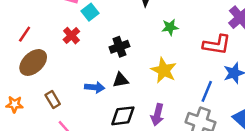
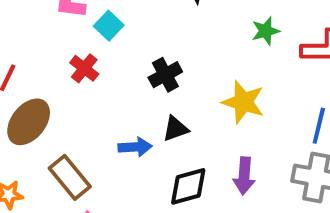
green star: (170, 27) -> (266, 31), moved
brown rectangle: (53, 100) -> (70, 177), size x1.5

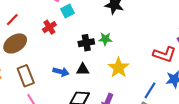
green star: (266, 31) -> (105, 39), moved

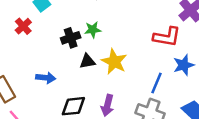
black triangle: (83, 69) -> (87, 61), moved

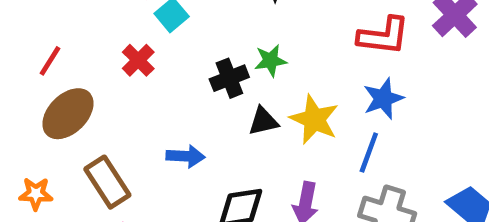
red L-shape: (167, 37) -> (384, 36), moved
blue star: (184, 65) -> (383, 99), moved
blue line: (157, 83) -> (369, 152), moved

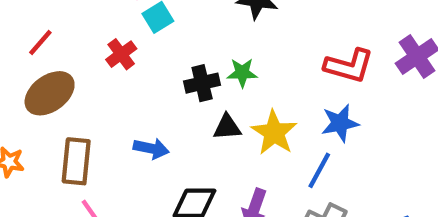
brown rectangle: (107, 182) -> (76, 161), turned 30

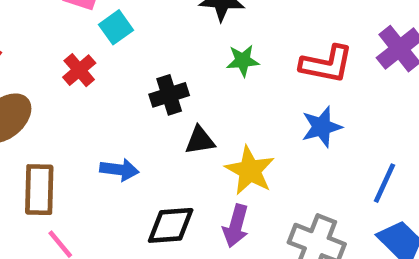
green star: (242, 73) -> (243, 61), moved
yellow star: (274, 133) -> (250, 170), moved
blue line: (319, 170) -> (384, 183), moved

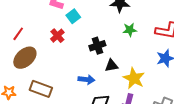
blue arrow: (119, 170) -> (86, 79), moved
brown rectangle: (39, 190) -> (41, 89), turned -70

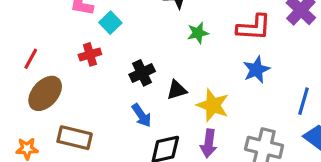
red cross: (57, 36) -> (90, 54), turned 32
black cross: (97, 46) -> (142, 73), moved
blue arrow: (86, 79) -> (142, 115), turned 56

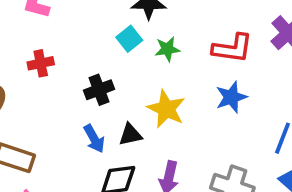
cyan square: (110, 23) -> (129, 39), moved
black triangle: (177, 90) -> (130, 135), moved
yellow star: (213, 105) -> (166, 109), moved

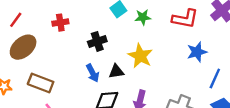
blue star: (231, 97) -> (197, 52), moved

